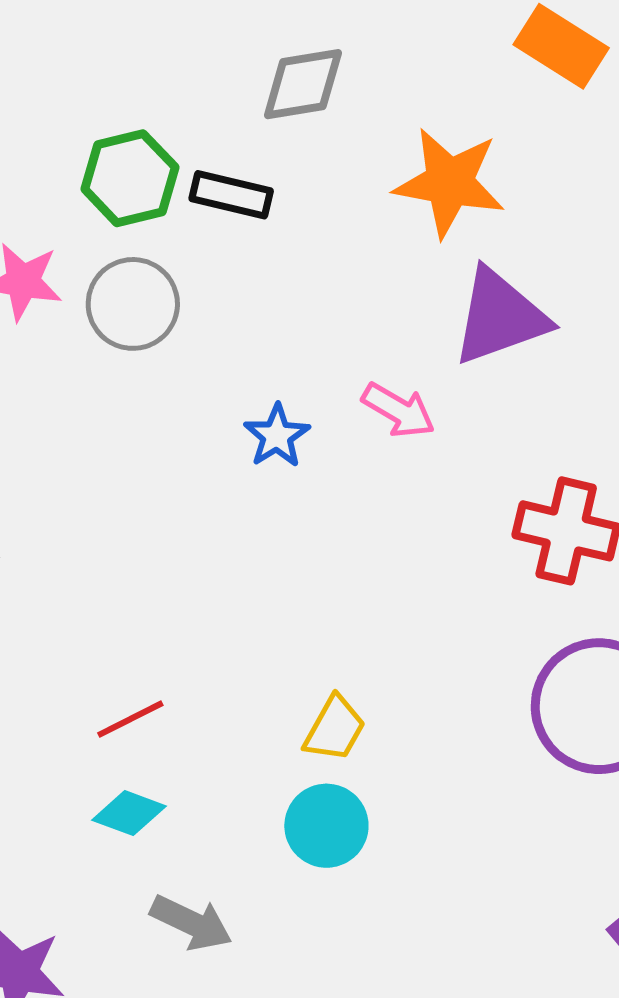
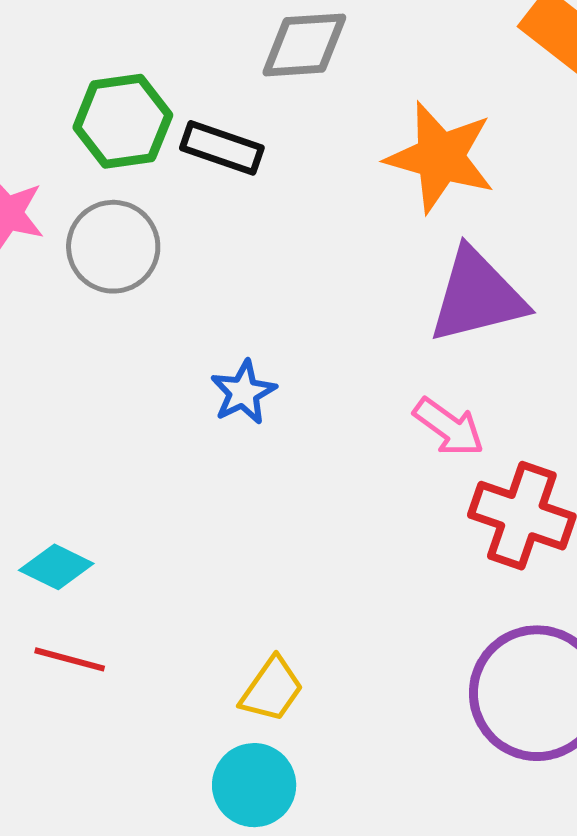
pink arrow: (398, 410) -> (449, 427), moved
red line: (130, 719) -> (70, 659), turned 36
cyan diamond: (129, 813) -> (56, 567), moved

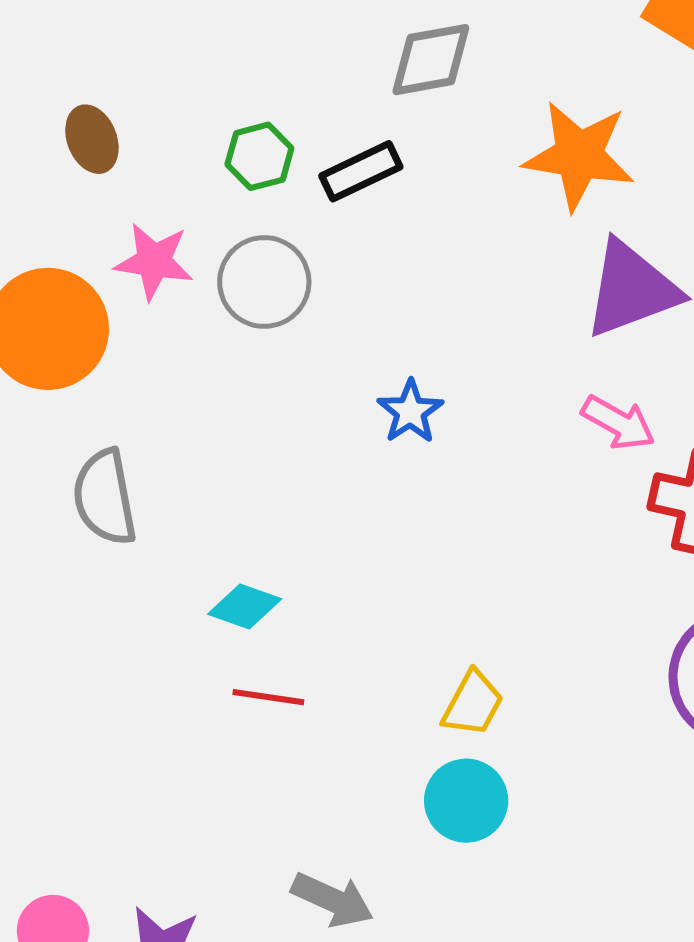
green hexagon: (123, 121) -> (259, 156), size x0.7
black rectangle: (222, 148) -> (361, 171), turned -38

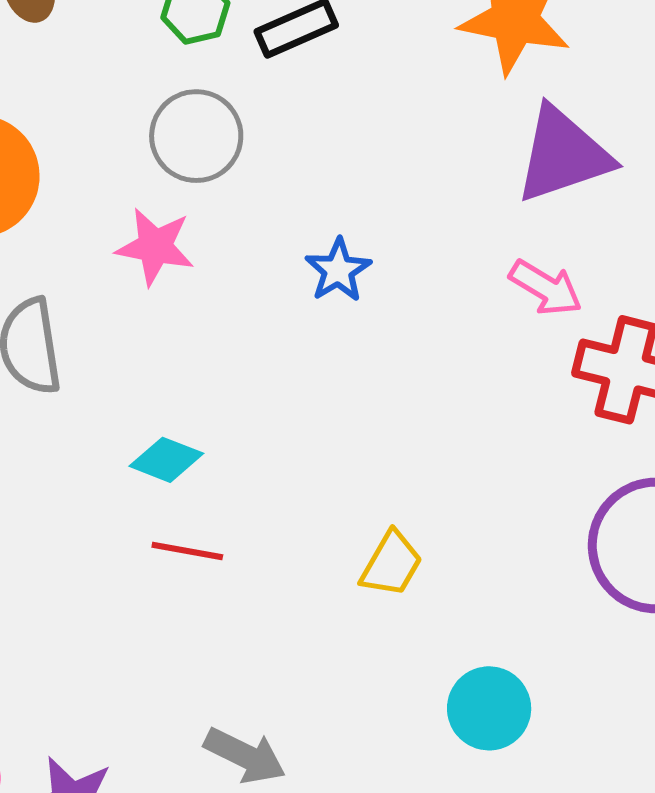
pink star: (154, 261) -> (155, 247), moved
cyan circle: (466, 801) -> (489, 708), moved

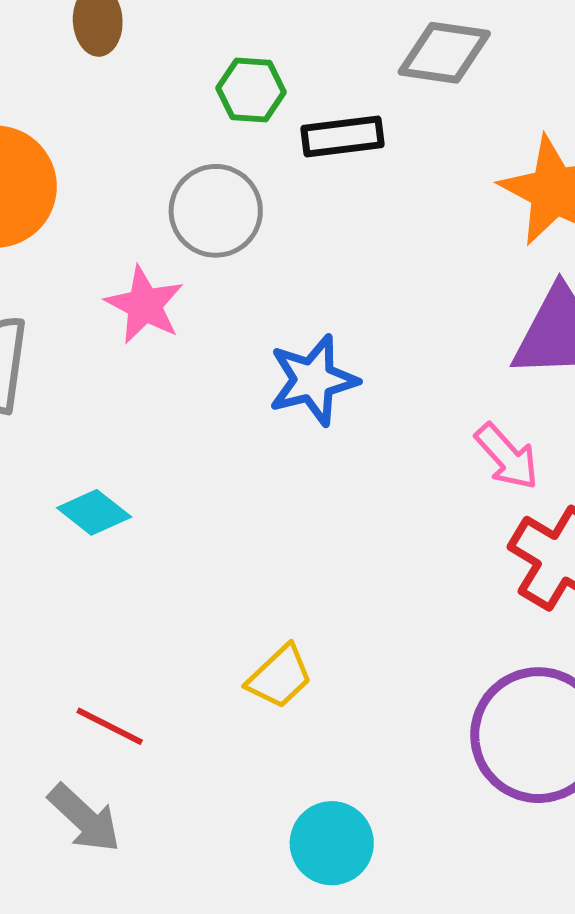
blue star: (338, 270) -> (313, 380), size x1.4
red line: (187, 551) -> (110, 726), moved

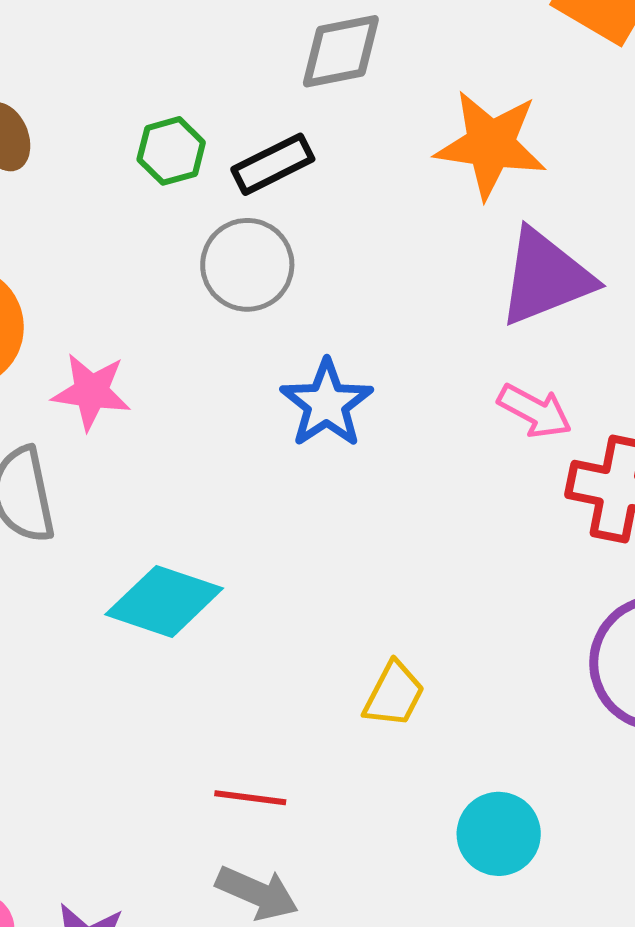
gray circle: (216, 211) -> (247, 265), moved
pink star: (144, 305) -> (91, 392), moved
cyan diamond: (94, 512) -> (164, 601), size x1.6

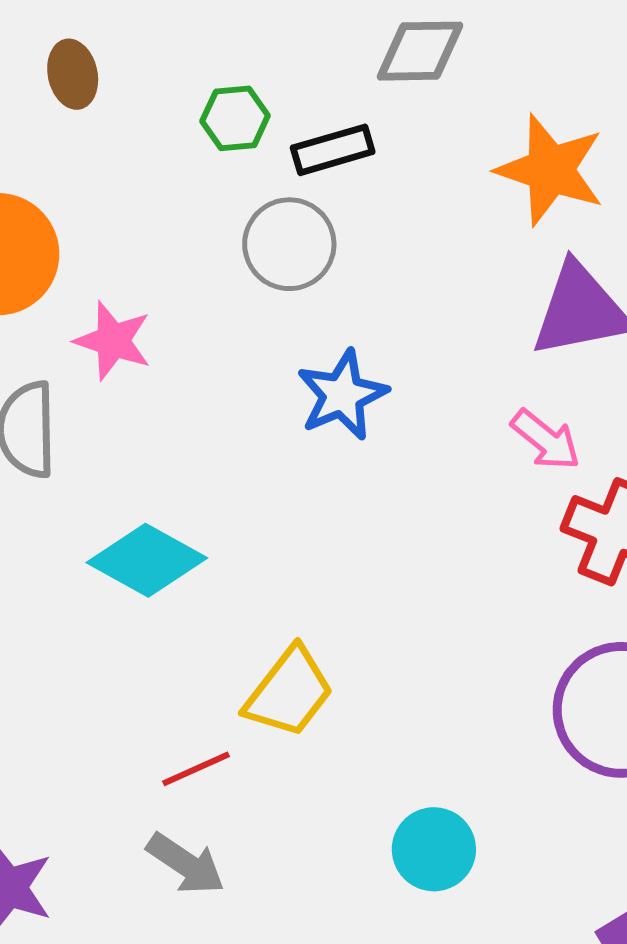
yellow trapezoid: (394, 694) -> (289, 692), moved, size x1.4
red line: (250, 798) -> (196, 769), turned -42

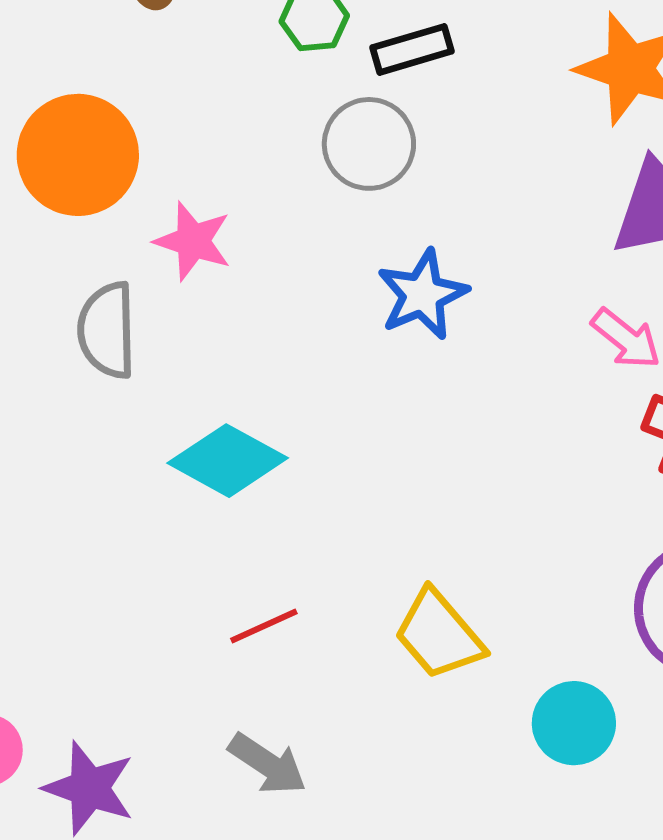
yellow trapezoid: (289, 692) -> (439, 635), moved, turned 102
red line: (196, 769) -> (264, 626), moved
cyan circle: (434, 849) -> (574, 723), moved

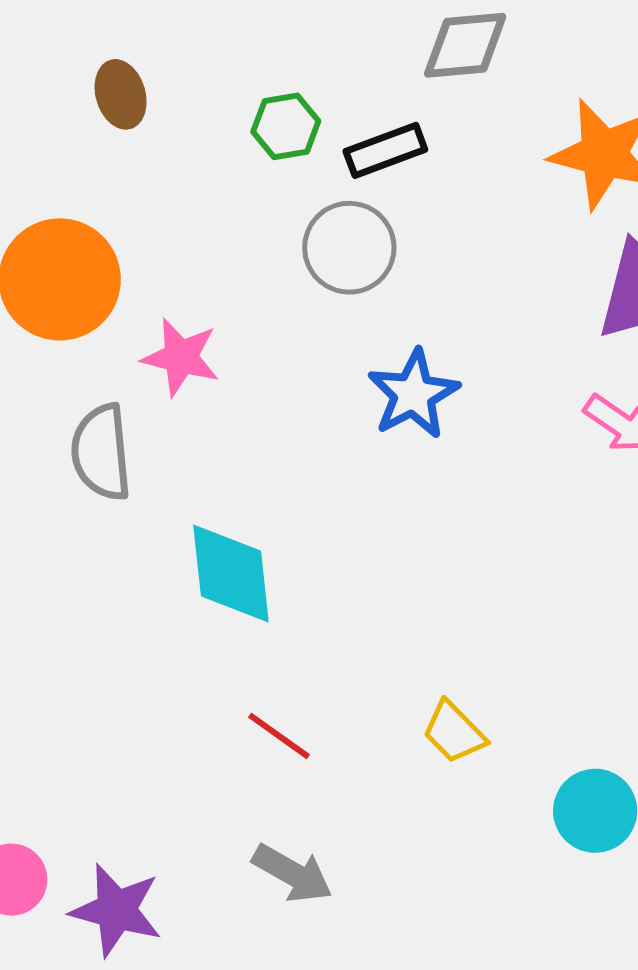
cyan diamond: (228, 461) -> (231, 574), turned 59
red line: (264, 626) -> (279, 736), turned 64
yellow trapezoid: (439, 635) -> (454, 732), size x0.7

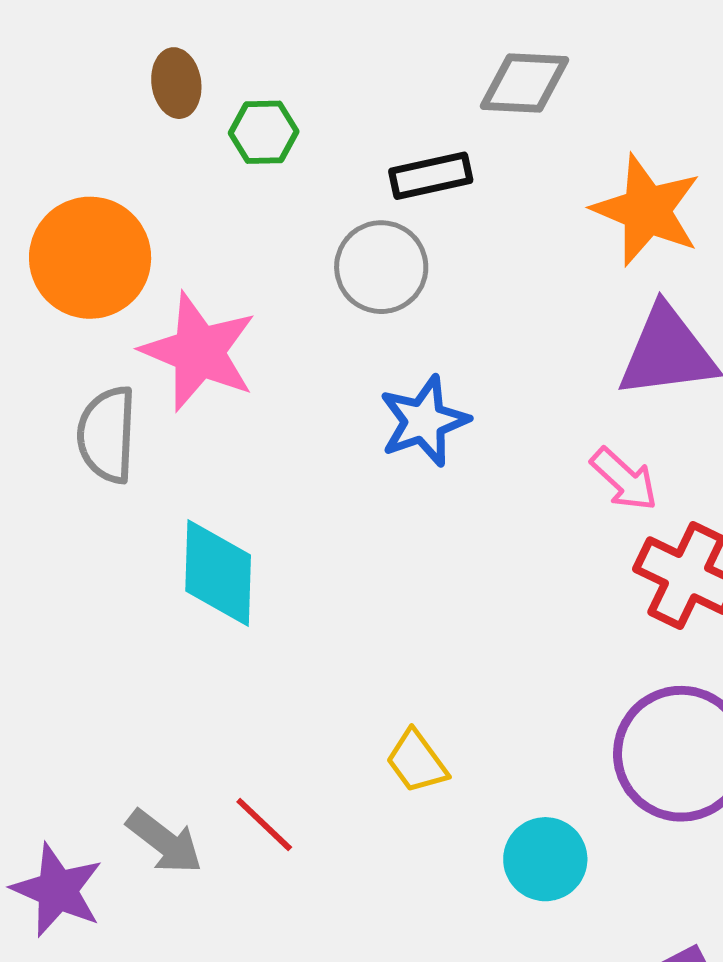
green hexagon: (286, 126) -> (264, 132), moved
pink star: (181, 357) -> (199, 352), size x1.5
red line: (279, 736) -> (264, 824), moved
gray arrow: (292, 873) -> (164, 842), moved

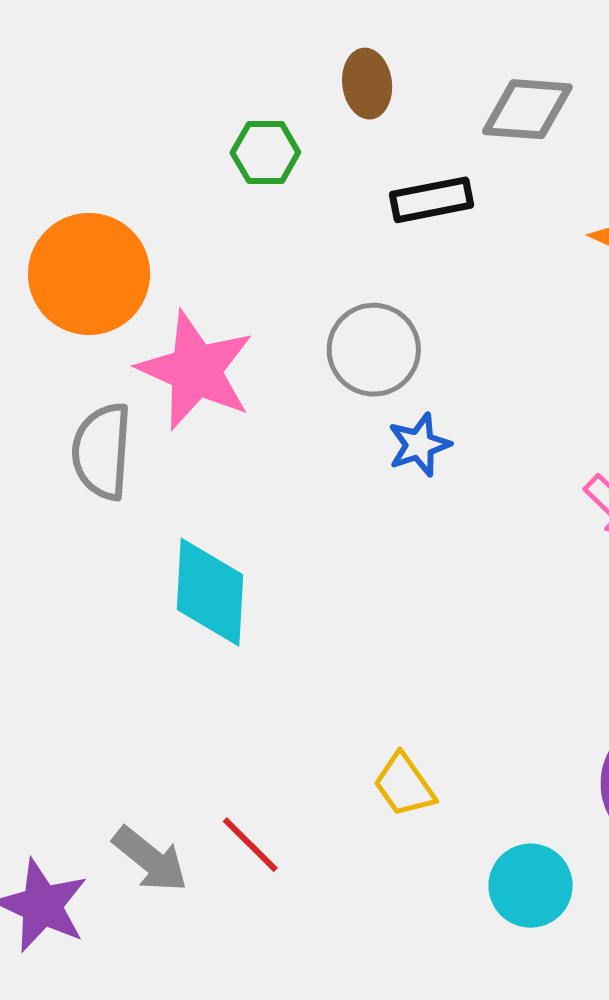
brown ellipse: (176, 83) -> (367, 84), moved
gray circle: (381, 267) -> (374, 350), moved
blue star: (424, 421) -> (419, 445), size x0.7

